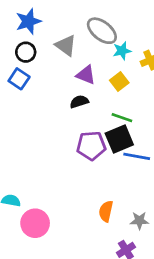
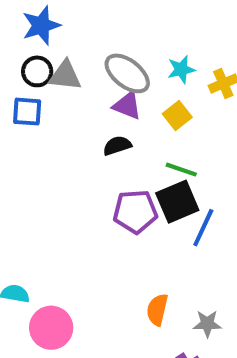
gray ellipse: (102, 31) -> (127, 73), moved
gray triangle: (66, 45) -> (65, 75), moved, turned -30
blue square: (19, 79) -> (27, 112), turned -30
blue line: (137, 156) -> (203, 228), turned -75

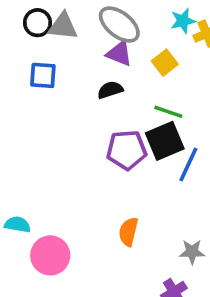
cyan star: (181, 69) -> (183, 21), moved
blue square: (27, 112) -> (43, 75), moved
orange semicircle: (157, 310) -> (128, 232), moved

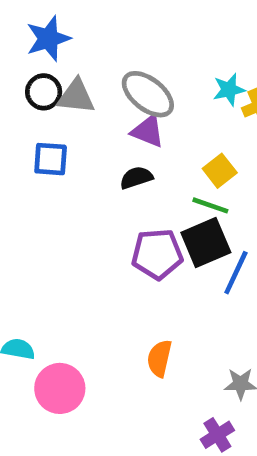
yellow square: (165, 63) -> (220, 171), moved

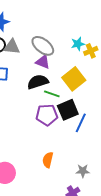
yellow square: (220, 171) -> (74, 79), size x1.6
black semicircle: (136, 178) -> (38, 82), size x1.5
green line: (210, 205) -> (52, 94), moved

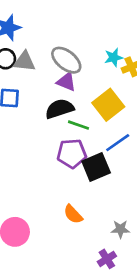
black square: (68, 110) -> (96, 167), moved
blue line: (81, 123) -> (118, 143), moved, turned 30
orange semicircle: (48, 160) -> (73, 214), turned -56

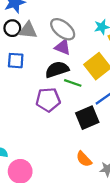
purple pentagon: (72, 153) -> (48, 100), moved
orange semicircle: (73, 214) -> (84, 159), moved

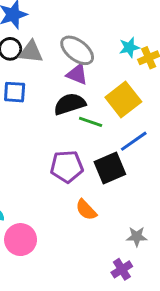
purple pentagon: (48, 100) -> (67, 167), moved
orange semicircle: (84, 159) -> (86, 210), moved

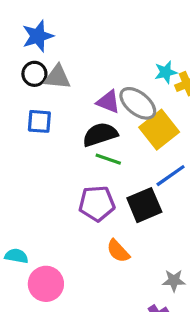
gray ellipse: (77, 50) -> (138, 103), moved
green line: (91, 122) -> (108, 159), moved

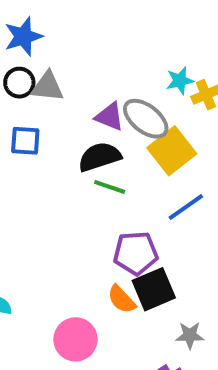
purple pentagon: (97, 203) -> (136, 253), moved
black square: (144, 205) -> (154, 289), moved
pink circle: (46, 284) -> (75, 339), moved

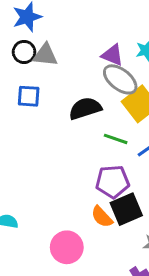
purple triangle: (110, 117) -> (113, 55), moved
green line: (110, 187) -> (116, 139), moved

